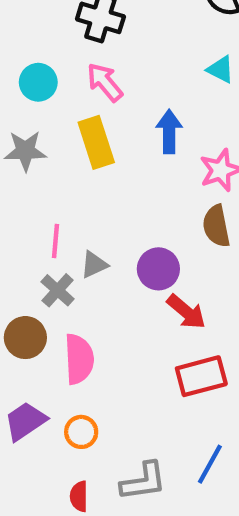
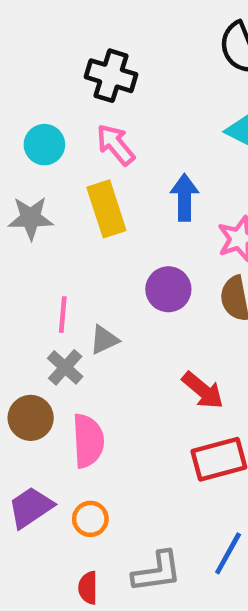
purple circle: (158, 269) -> (168, 289), moved

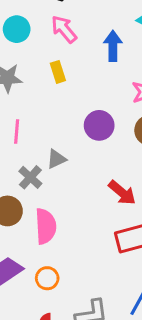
blue arrow: (184, 197) -> (113, 46), moved
yellow rectangle: (106, 209) -> (58, 72), size x0.6
pink line: (63, 315) -> (17, 132), moved

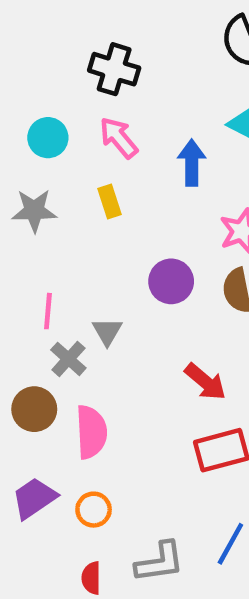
pink line: (17, 132) -> (48, 311), moved
gray triangle: (56, 159) -> (107, 332), turned -35

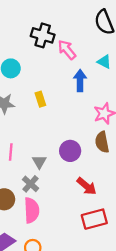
pink arrow: (119, 138) -> (67, 50), moved
purple circle: (171, 281) -> (70, 151), moved
gray cross: (68, 359) -> (31, 184), moved

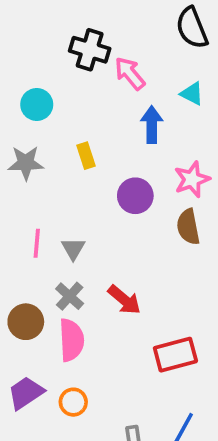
purple circle: (70, 151) -> (135, 196), moved
gray triangle: (39, 162) -> (73, 249), moved
red arrow: (87, 186) -> (124, 300), moved

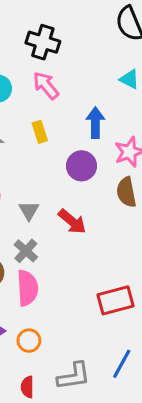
pink arrow: (130, 73) -> (46, 85), moved
blue arrow: (152, 125) -> (95, 123), moved
red arrow: (124, 300) -> (72, 222), moved

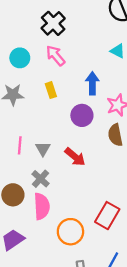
black cross: (43, 42) -> (53, 23), turned 30
red rectangle: (116, 300) -> (107, 216), turned -45
orange circle: (29, 341) -> (70, 232), moved, size x1.5

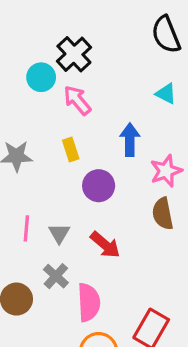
cyan circle: (20, 58) -> (41, 77), moved
purple circle: (82, 115) -> (99, 186), moved
pink semicircle: (42, 206) -> (89, 302), moved

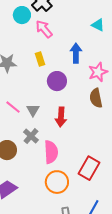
pink line: (26, 228) -> (13, 107), turned -56
red arrow: (105, 245) -> (61, 117), turned 54

